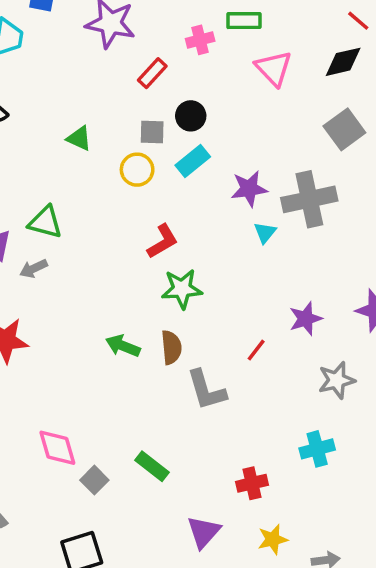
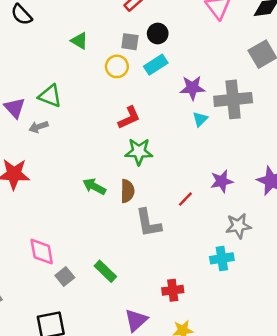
cyan cross: (317, 449) -> (222, 258), moved

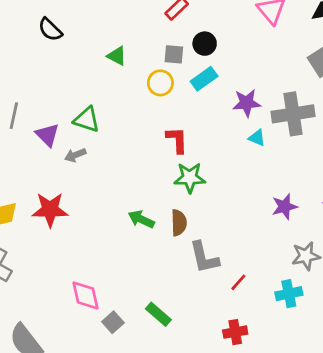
red L-shape: (129, 118) -> (177, 140), turned -65
cyan triangle: (200, 119) -> (257, 138), turned -49
red line: (185, 199) -> (238, 282), moved

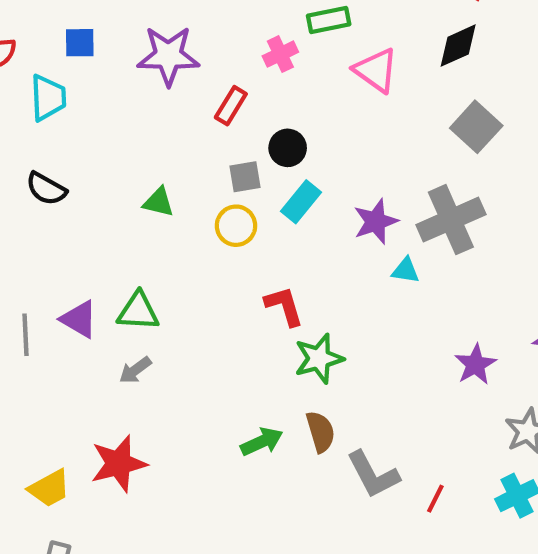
purple triangle: (47, 135) -> (79, 319), moved
green arrow: (141, 219) -> (262, 442), turned 145

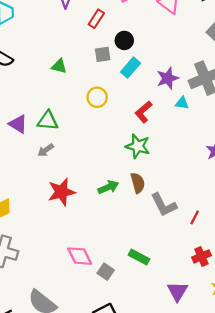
yellow circle: (236, 226) -> (97, 97), moved
red L-shape: (284, 306) -> (143, 112), moved, turned -115
green star: (319, 359) -> (138, 146), turned 30
red star: (119, 464) -> (62, 192), moved

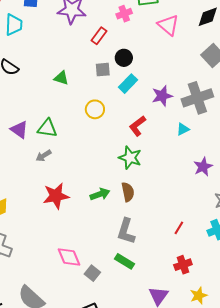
cyan triangle: (182, 103) -> (183, 129), moved, turned -40
gray L-shape: (164, 205) -> (126, 231), moved, turned 40

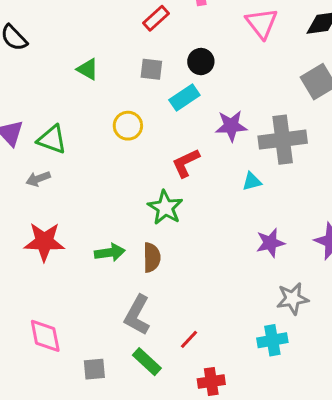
black circle: (124, 58) -> (201, 62), moved
red line: (179, 228) -> (189, 339), moved
green rectangle: (125, 261) -> (147, 362), moved
gray square: (92, 273) -> (94, 369), moved, turned 35

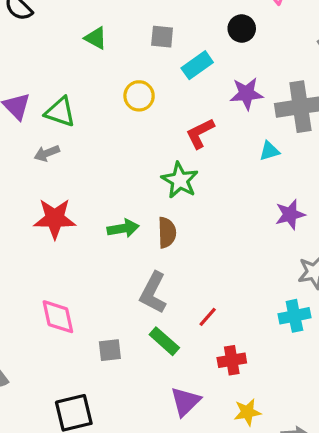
black circle: (201, 62) -> (242, 29), moved

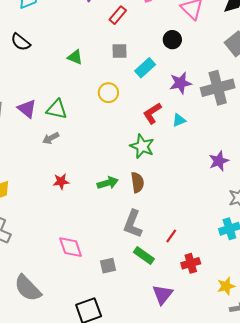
cyan triangle: (269, 151) -> (179, 120), moved
red star: (55, 219) -> (61, 181), size x0.6
yellow star: (247, 412) -> (226, 286), moved

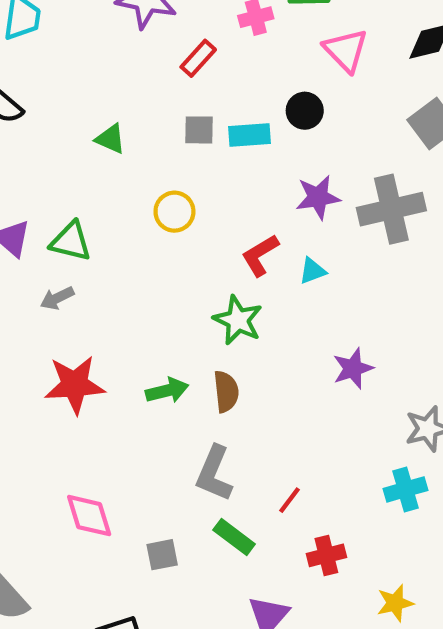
cyan rectangle: (145, 68) -> (250, 135), moved, turned 36
purple star: (219, 161) -> (353, 368), moved
red star: (61, 181) -> (75, 385), size x1.8

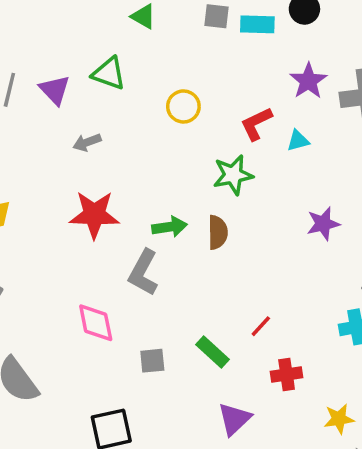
purple star: (318, 197) -> (308, 81), turned -30
yellow circle: (174, 212) -> (183, 106), moved
green triangle: (71, 241) -> (109, 73), moved
green star: (238, 320) -> (233, 175), turned 30
gray L-shape: (214, 473) -> (143, 273), moved

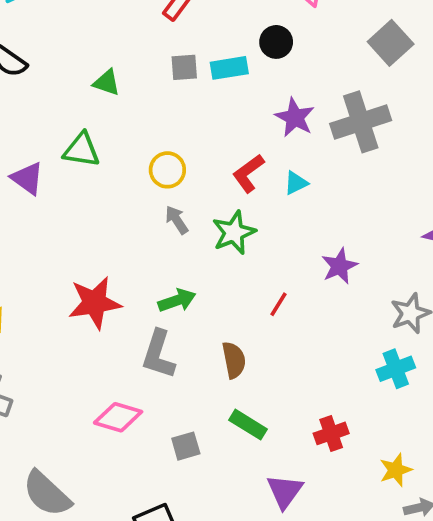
gray arrow: (87, 142) -> (177, 220), moved, turned 88
brown semicircle: (218, 232) -> (234, 360), moved
pink diamond: (96, 323) -> (118, 417), turned -51
red line: (261, 326) -> (279, 304), moved

